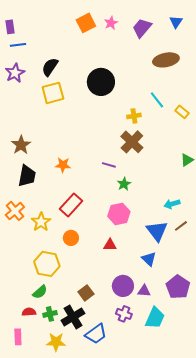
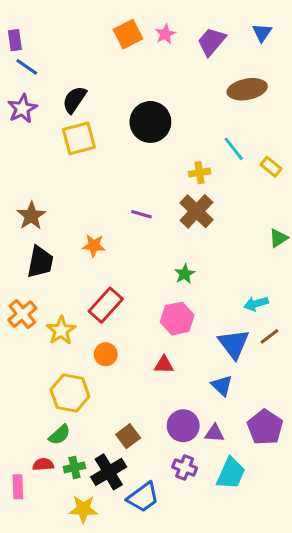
blue line: (18, 45) -> (27, 67), turned 42
purple line: (109, 165) -> (141, 214), moved
pink rectangle: (18, 337) -> (18, 487), moved

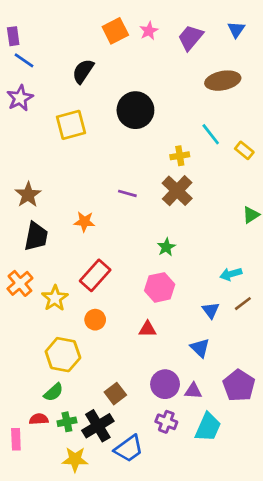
black semicircle: (74, 100) -> (83, 71), moved
blue triangle: (234, 344) -> (211, 310), size x0.6

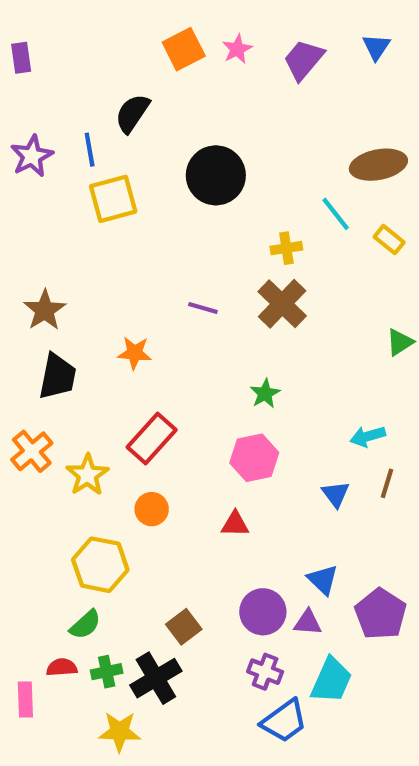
blue line: (24, 60) -> (90, 150), moved, turned 45
brown ellipse: (223, 81) -> (378, 165), moved
brown line: (243, 304) -> (387, 483), turned -36
blue triangle: (200, 348) -> (323, 580), moved
blue trapezoid: (129, 449) -> (284, 721), moved

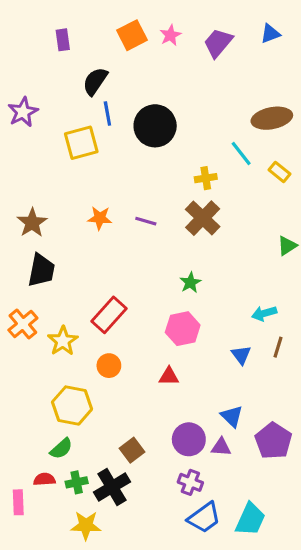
blue triangle: (376, 47) -> (270, 34), turned 35
purple rectangle: (21, 58) -> (63, 40), moved
blue line: (90, 150) -> (107, 114), moved
orange star: (135, 353) -> (100, 218), moved
cyan trapezoid: (331, 680) -> (250, 519), moved

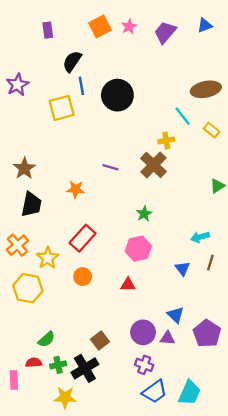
yellow cross: (206, 178) -> (166, 140), moved
orange star: (100, 218) -> (76, 189), moved
yellow hexagon: (72, 406) -> (28, 288), moved

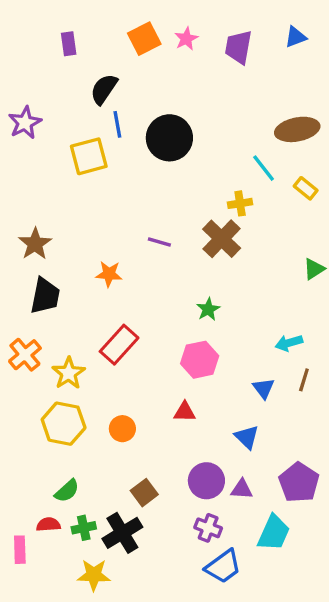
purple trapezoid: (165, 32) -> (238, 47), turned -30
orange circle: (83, 277) -> (122, 429), moved
yellow hexagon: (28, 288) -> (64, 424), moved
blue triangle: (176, 315) -> (247, 437), moved
cyan trapezoid: (190, 393) -> (274, 533), moved

